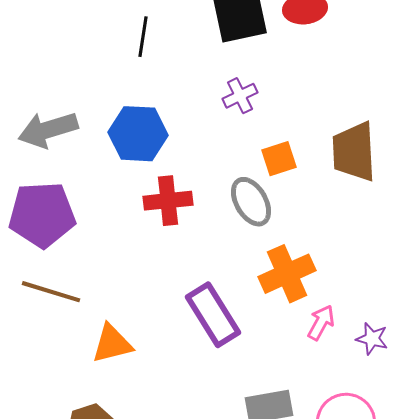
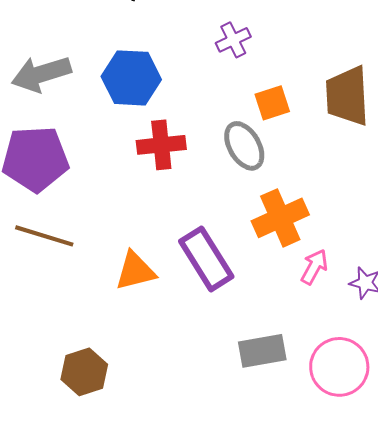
orange triangle: (112, 344) -> (135, 271), moved

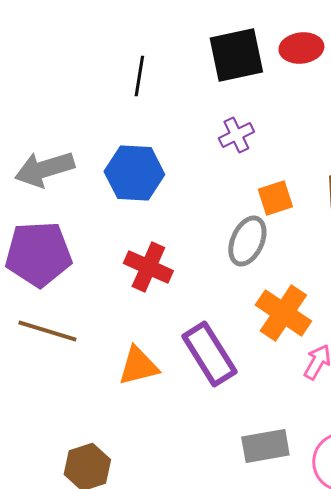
red cross: (161, 145) -> (148, 267), moved, turned 30
gray ellipse: (244, 146) -> (247, 241), turned 54
orange cross: (280, 218) -> (283, 313), turned -32

